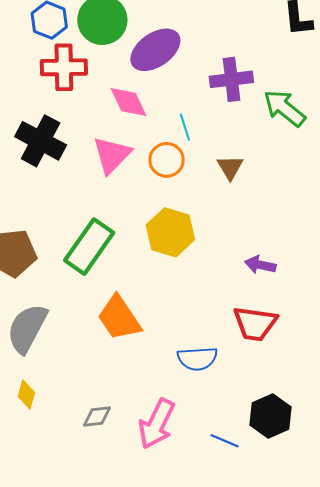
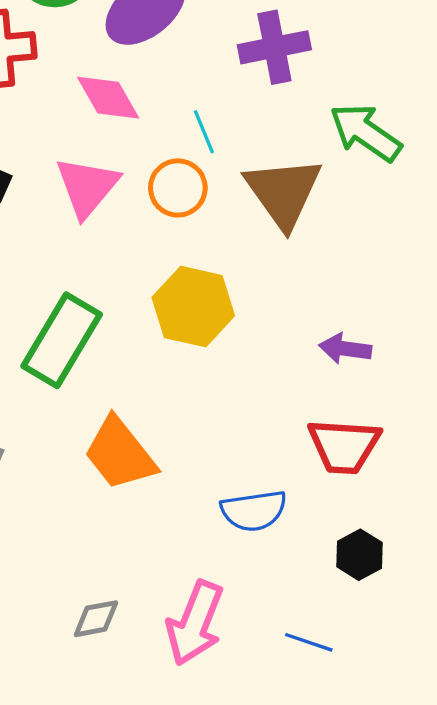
green arrow: (285, 108) -> (366, 133), moved
brown triangle: (230, 167) -> (283, 192), size x1.8
black hexagon: (270, 416) -> (359, 555), moved, size x0.7

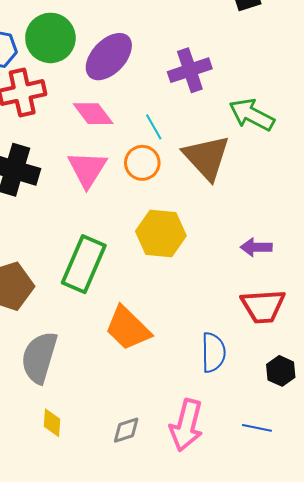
blue semicircle: (254, 511) -> (213, 352), turned -75

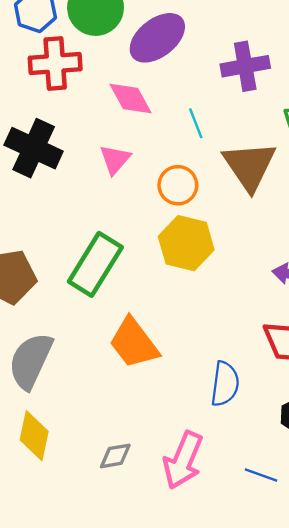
orange circle: (142, 163) -> (178, 185), moved
pink triangle: (87, 169) -> (115, 159), size x0.7
yellow diamond: (52, 423) -> (34, 436), size x1.5

